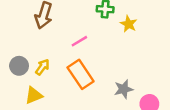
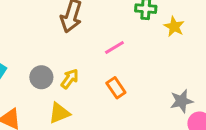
orange rectangle: (81, 74) -> (116, 88), size x0.6
gray star: (124, 89) -> (182, 101), moved

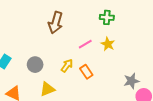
yellow star: (174, 27) -> (108, 44), moved
yellow arrow: (70, 79) -> (67, 66), moved

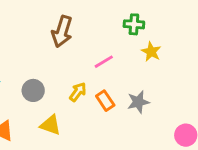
yellow star: (108, 44) -> (151, 52), moved
gray star: (131, 81) -> (138, 102), moved
yellow triangle: (47, 89) -> (50, 125), turned 42

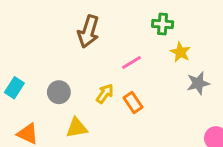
gray star: (138, 102) -> (198, 83), moved
yellow triangle: (50, 125) -> (77, 128), turned -30

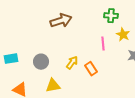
brown arrow: (88, 31) -> (61, 21), turned -125
pink line: (131, 63) -> (103, 44), moved, turned -64
cyan rectangle: (14, 88) -> (11, 59), turned 48

